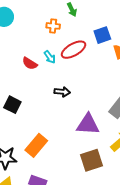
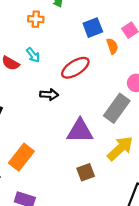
red ellipse: (74, 50) -> (75, 68), moved
brown square: (91, 160) -> (86, 172), size x0.7

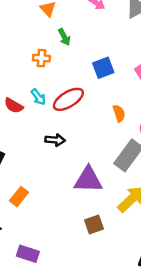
orange semicircle: (112, 46) -> (119, 113), moved
red ellipse: (75, 68) -> (68, 99), moved
orange rectangle: (21, 157) -> (19, 197), moved, size x0.7

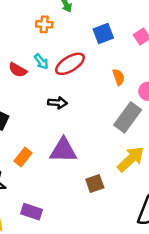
purple triangle: (88, 180) -> (63, 150), moved

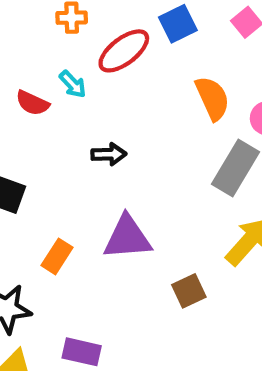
red ellipse: (70, 64) -> (124, 51), moved
orange semicircle: (119, 77) -> (212, 98), size x1.5

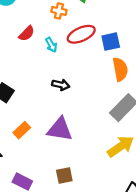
blue square: (178, 24) -> (111, 42), moved
red semicircle: (32, 103) -> (27, 33), moved, turned -84
brown square: (189, 291) -> (64, 176), moved

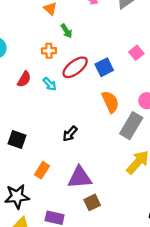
orange semicircle: (120, 69) -> (110, 102), moved
black arrow: (61, 85) -> (70, 134), moved, turned 133
purple triangle: (60, 129) -> (80, 177), moved

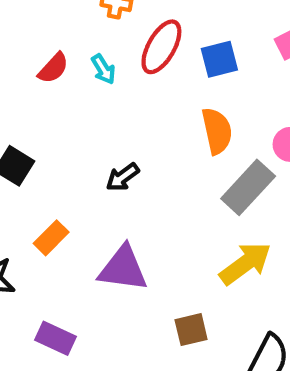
red ellipse: (75, 67) -> (161, 47), turned -35
red semicircle: (24, 79) -> (53, 68), moved
brown square: (92, 202) -> (191, 330), moved

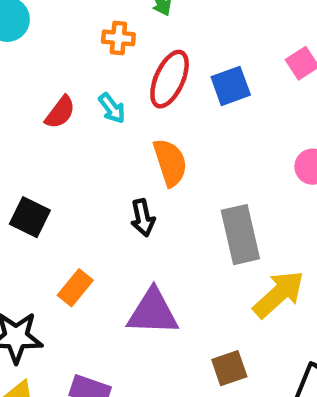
orange semicircle: (217, 131) -> (170, 163), moved
black arrow: (123, 177) -> (143, 218), turned -60
gray rectangle: (248, 187) -> (240, 235), moved, turned -50

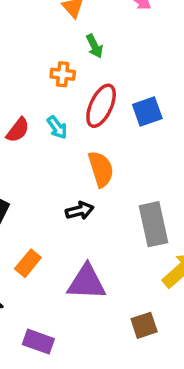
black arrow: (143, 218) -> (80, 211), turned -92

